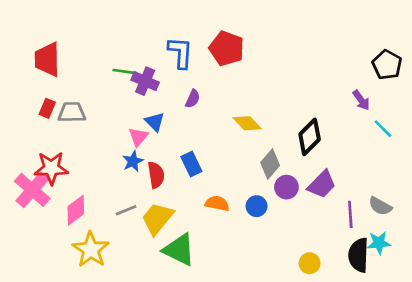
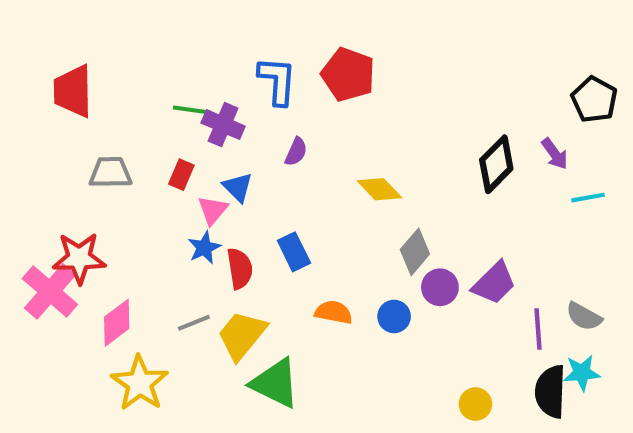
red rectangle: (47, 108) -> (181, 175), moved
cyan line: (383, 129) -> (588, 198), turned -55
black diamond: (310, 137) -> (496, 164), moved

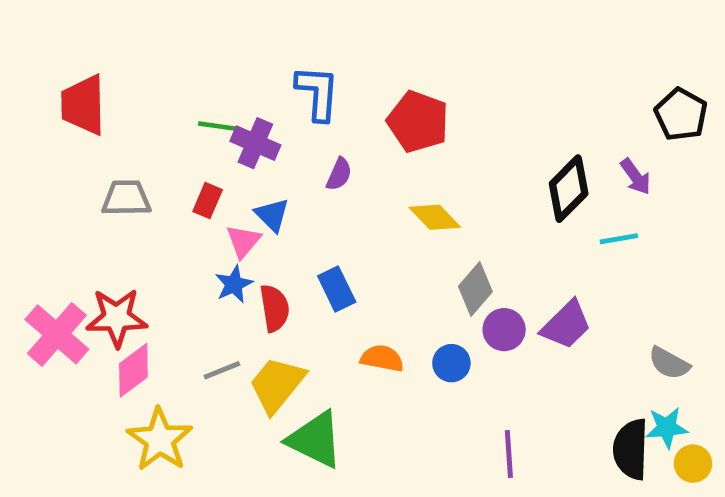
red pentagon: (348, 75) -> (418, 122), moved
cyan line: (588, 198) -> (619, 239), moved
red star: (79, 258) -> (117, 318), moved
purple line: (538, 329) -> (509, 454), moved
yellow circle: (475, 404) -> (693, 464), moved

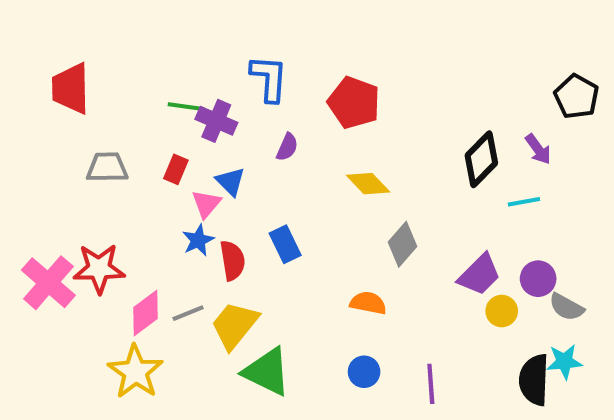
purple circle: (504, 330) -> (538, 279), moved
orange semicircle: (382, 358) -> (368, 303), moved
blue circle: (451, 363) -> (364, 372), moved
pink diamond: (133, 370) -> (146, 313), moved
yellow circle: (693, 464) -> (502, 311), moved

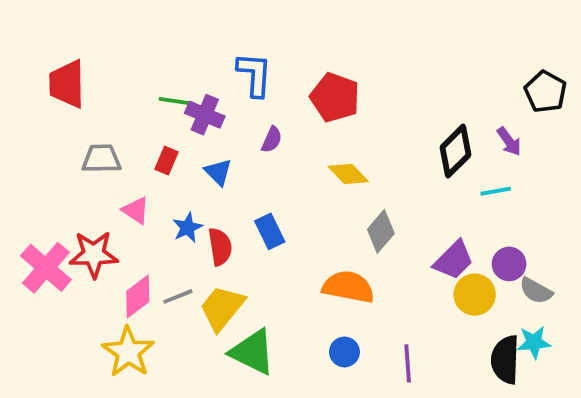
pink triangle: (206, 204) -> (136, 210), moved, turned -36
orange semicircle: (368, 303) -> (348, 287), size x1.5
yellow circle: (502, 311) -> (475, 295), size x1.4

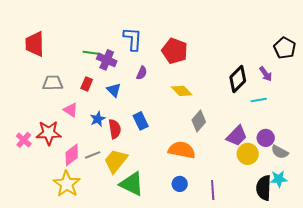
pink cross: (46, 268) -> (24, 140), size x0.6

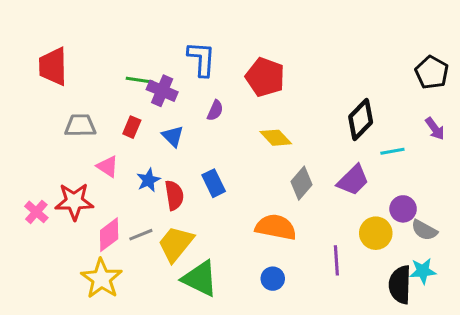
purple arrow: (266, 74) -> (435, 129), moved
purple trapezoid: (237, 136) -> (353, 180), moved
purple line: (213, 190) -> (336, 260), moved

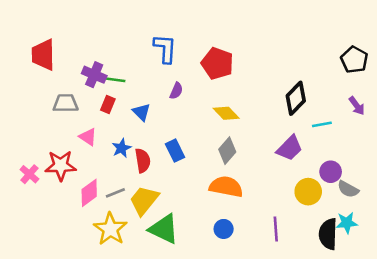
green line: (139, 80) -> (114, 80), moved
purple cross: (162, 91) -> (94, 75), moved
gray diamond: (302, 183) -> (227, 151), moved
purple line: (336, 260) -> (276, 229), moved
yellow star: (102, 279) -> (110, 229), moved

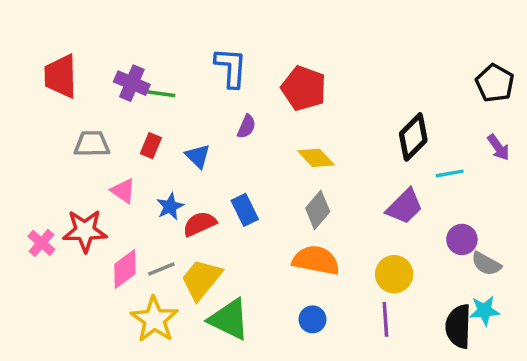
purple cross: (94, 75) -> (132, 83), moved
green line: (114, 80) -> (160, 94), moved
red semicircle: (143, 161) -> (200, 224), turned -105
yellow circle: (308, 192) -> (394, 274), moved

